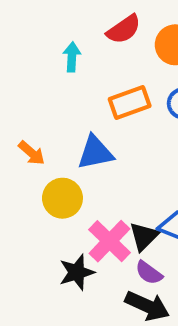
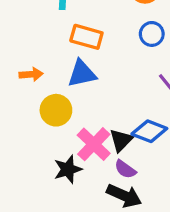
orange rectangle: (130, 103) -> (86, 37), moved, turned 36
orange arrow: (32, 153) -> (31, 74), turned -45

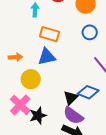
pink cross: (94, 144) -> (20, 105), moved
purple semicircle: (125, 169) -> (73, 116), size x1.5

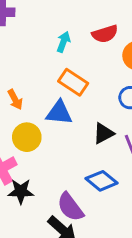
orange arrow: (15, 57) -> (15, 99), turned 48
black triangle: (71, 98) -> (103, 133), moved

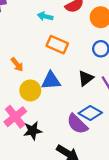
cyan arrow: (63, 42) -> (45, 16), turned -88
blue triangle: (59, 113) -> (51, 81), moved
purple semicircle: (70, 207) -> (77, 124), moved

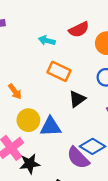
black triangle: (86, 78) -> (77, 99), moved
blue triangle: (51, 81) -> (51, 127), moved

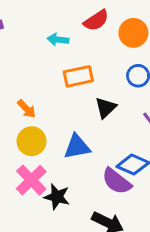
orange rectangle: (59, 71) -> (78, 76), turned -30
yellow circle: (28, 120) -> (32, 141), moved
black star: (30, 164) -> (57, 197), turned 30

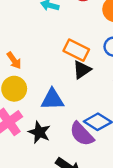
orange rectangle: (78, 76) -> (76, 50), moved, turned 30
black star: (57, 197) -> (39, 132), moved

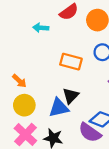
black triangle: (82, 70) -> (71, 96), moved

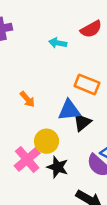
yellow circle: (24, 105) -> (47, 141), moved
blue triangle: (59, 108) -> (69, 110), moved

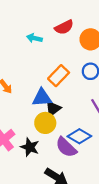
orange rectangle: (87, 84) -> (59, 76), turned -70
yellow circle: (47, 141) -> (45, 123), moved

